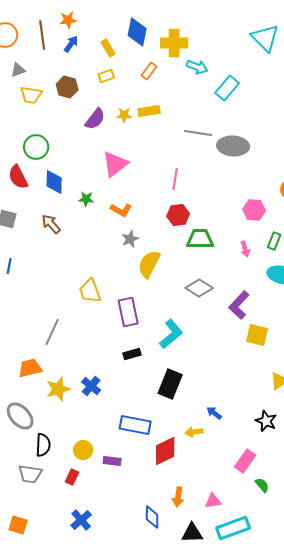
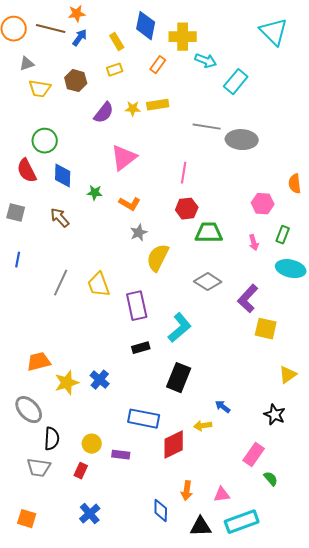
brown line: (42, 35) -> (51, 29), turned -68
gray line: (52, 332) -> (61, 283), moved

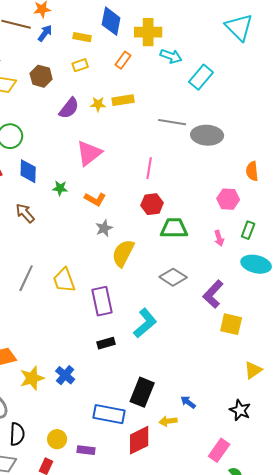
yellow rectangle: (117, 42) -> (82, 37), turned -48
orange semicircle: (295, 184) -> (252, 171), moved
black rectangle: (179, 378) -> (142, 392), moved

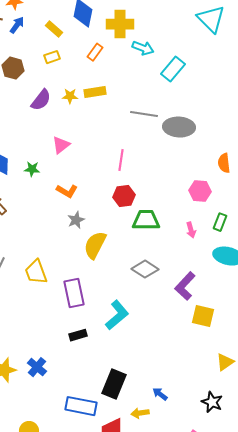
yellow rectangle: (82, 37) -> (54, 29), turned 30
pink triangle: (89, 153) -> (61, 145), size x0.7
green star: (60, 188) -> (32, 169), moved

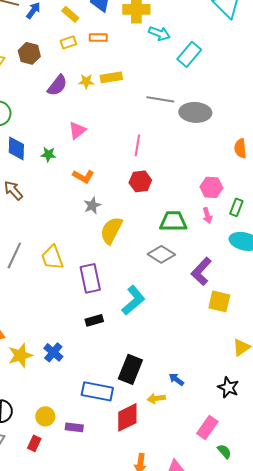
orange rectangle: (95, 52) -> (98, 37), moved, turned 54
pink hexagon: (200, 191) -> (211, 187), moved
green trapezoid: (146, 220) -> (173, 221), moved

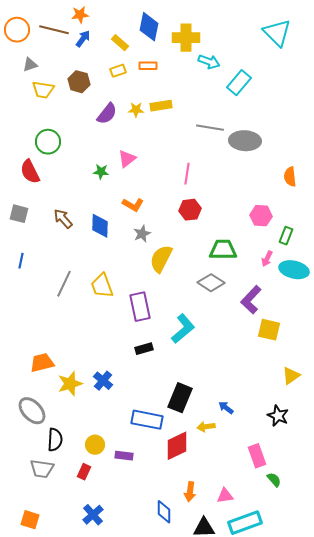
blue diamond: (16, 148) -> (100, 226), moved
green star: (48, 154) -> (101, 172), moved
pink arrow: (207, 215) -> (267, 259), moved, turned 42
pink rectangle: (207, 427) -> (257, 456), turned -55

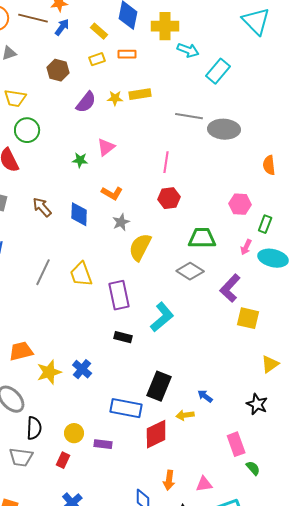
yellow trapezoid: (43, 90) -> (15, 98), moved
black rectangle: (144, 349) -> (123, 337), turned 30

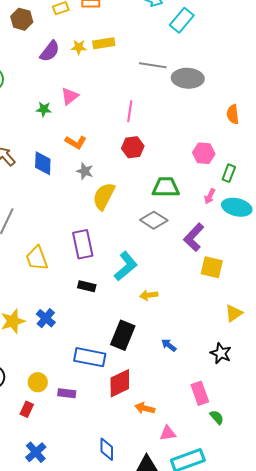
gray star: (121, 222) -> (85, 171), turned -30
yellow trapezoid: (81, 274) -> (37, 258), moved
yellow arrow: (185, 415) -> (149, 295), moved
orange arrow: (169, 480) -> (145, 408), moved, turned 96

